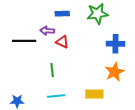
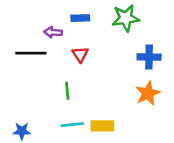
purple arrow: (47, 31) -> (53, 32), moved
red triangle: (62, 42) -> (80, 54), turned 32
yellow rectangle: (94, 94) -> (102, 126), moved

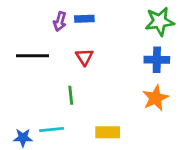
green star: (126, 18) -> (160, 21), moved
purple arrow: (53, 32) -> (60, 21), moved, turned -78
cyan line: (72, 125) -> (52, 129), moved

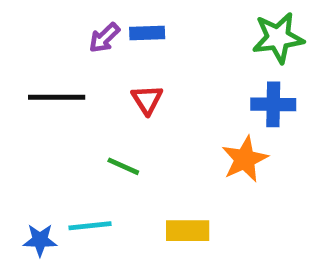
purple arrow: (60, 21) -> (104, 38), turned 30
green line: (71, 95) -> (123, 166), turned -60
orange star: (155, 98) -> (245, 159), moved

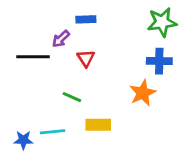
purple arrow: (104, 38) -> (61, 39), moved
yellow rectangle: (188, 231) -> (98, 125), moved

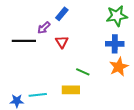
blue rectangle: (86, 19) -> (62, 14), turned -48
orange star: (143, 93) -> (119, 67), moved
green line: (72, 97) -> (83, 72), moved

